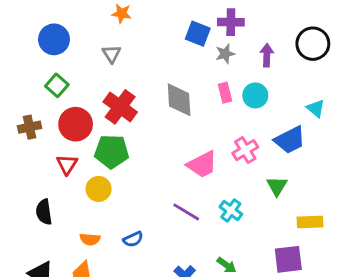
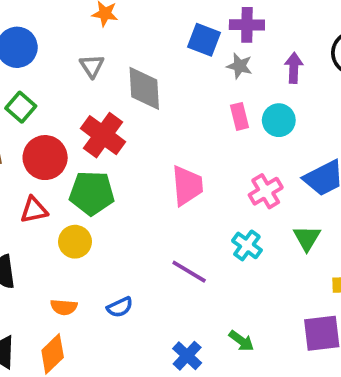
gray star: (225, 54) -> (239, 66), turned 30
gray diamond: (179, 100) -> (144, 88), moved
red triangle: (67, 164) -> (34, 210), turned 45
pink trapezoid: (202, 164) -> (187, 186), moved, turned -68
cyan cross: (231, 210) -> (247, 245), moved

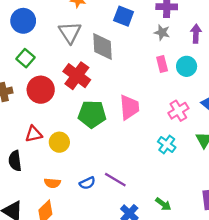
blue square: (204, 40) -> (124, 16), moved
gray triangle: (92, 66) -> (70, 32), size x1.5
green pentagon: (92, 193) -> (92, 114), moved
red triangle: (34, 210) -> (34, 134), moved
purple line: (189, 272) -> (115, 180), moved

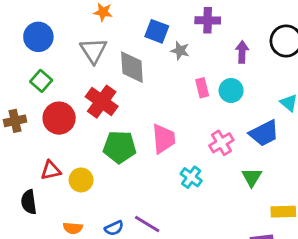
gray star: (162, 32) -> (180, 51), moved
cyan cross: (167, 145) -> (191, 177), moved

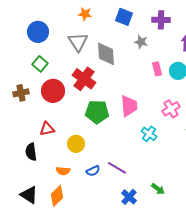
blue square: (157, 31) -> (124, 17), moved
yellow circle: (81, 180) -> (76, 144), moved

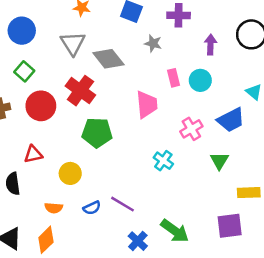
gray diamond: (106, 54) -> (108, 59), turned -35
pink trapezoid: (129, 106) -> (147, 105), moved
green arrow: (158, 189) -> (175, 231), size x1.6

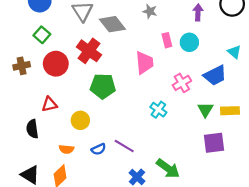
yellow rectangle: (249, 193) -> (230, 111), moved
purple square: (230, 226) -> (214, 143), moved

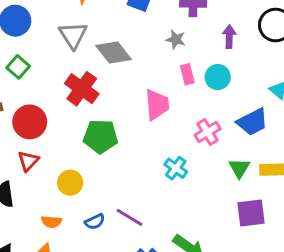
gray star: (150, 11) -> (176, 39), moved
red circle: (56, 64) -> (30, 122), moved
red triangle: (49, 104) -> (28, 161), turned -35

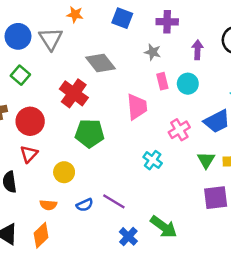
gray triangle: (73, 35) -> (51, 39), moved

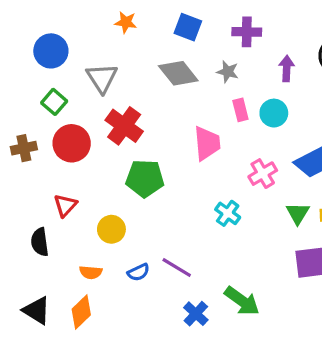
gray triangle: (51, 39) -> (102, 78), moved
gray diamond: (100, 63) -> (178, 73), moved
red circle: (30, 121) -> (72, 143), moved

